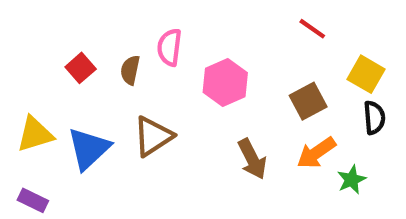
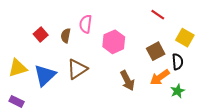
black semicircle: (374, 118) -> (178, 62), moved

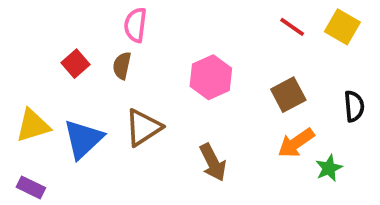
pink semicircle: (86, 24) -> (135, 25), moved
yellow square: (185, 38) -> (342, 27), moved
black semicircle: (178, 62) -> (354, 106), moved
brown arrow: (127, 81) -> (213, 162), moved

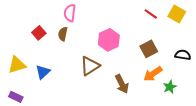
black semicircle: (354, 106) -> (183, 55), turned -77
brown triangle: (143, 127) -> (90, 66), moved
blue triangle: (83, 139) -> (43, 72), size x0.7
brown arrow: (213, 162) -> (122, 84), moved

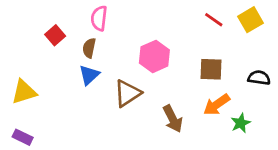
yellow square: (177, 14) -> (251, 20), turned 30
red square: (39, 33) -> (55, 35), moved
brown square: (149, 49) -> (211, 69), turned 30
blue triangle: (43, 72) -> (89, 75), moved

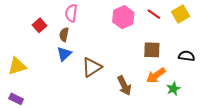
pink hexagon: (154, 56) -> (123, 17), moved

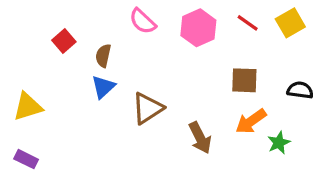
pink semicircle: (71, 13) -> (143, 21), moved, turned -54

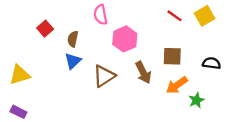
pink semicircle: (143, 21) -> (101, 15), turned 36
pink hexagon: (198, 28) -> (125, 39), moved
brown arrow: (200, 138) -> (143, 72), moved

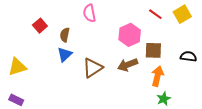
pink hexagon: (125, 39) -> (130, 35), moved
brown arrow: (143, 72) -> (128, 65), turned 96
orange arrow: (177, 85) -> (157, 76), turned 138
green star: (196, 100) -> (164, 99), moved

